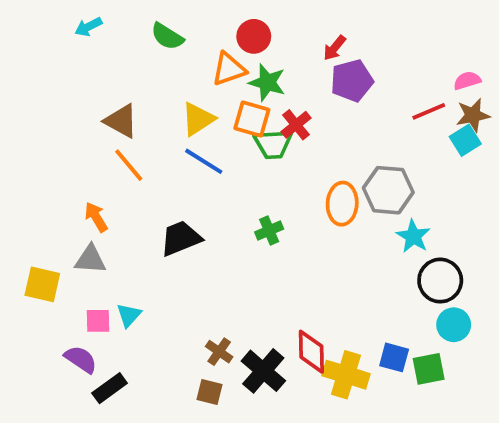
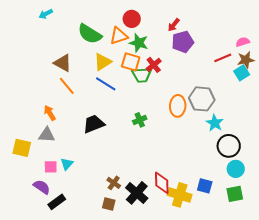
green semicircle: (167, 36) -> (90, 34), moved, size x1.4
green square: (429, 369) -> (235, 194), moved

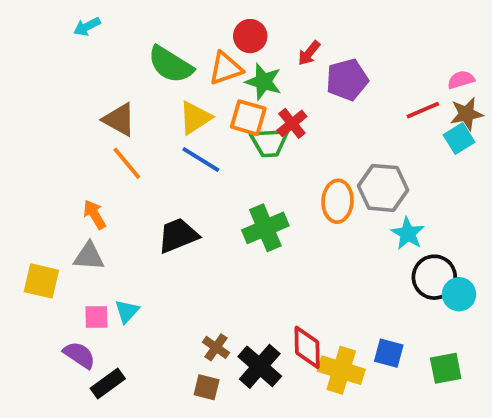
red arrow: (174, 25) -> (309, 53), moved
green cross: (140, 120) -> (265, 228), size x1.6
cyan circle: (236, 169) -> (459, 294), moved

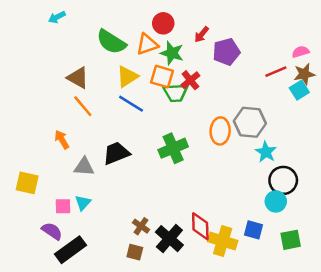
gray triangle: (89, 256) -> (84, 167), moved
cyan circle: (459, 294) -> (276, 201), moved
black rectangle: (108, 383) -> (70, 250), size x1.4

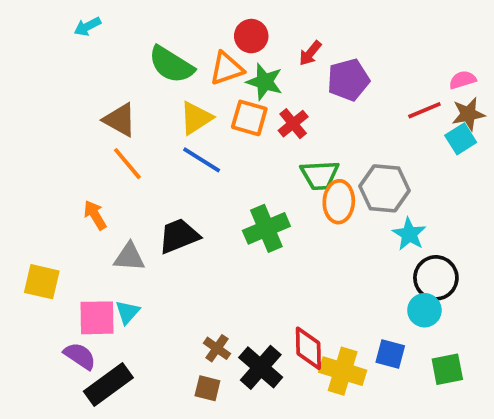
green trapezoid: (176, 93) -> (320, 175), moved
pink square: (63, 206) -> (97, 318), size x1.5

